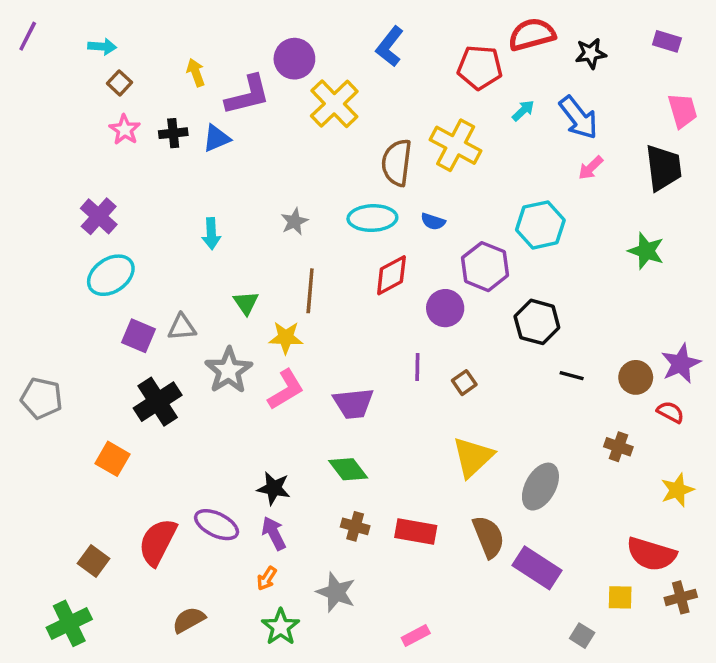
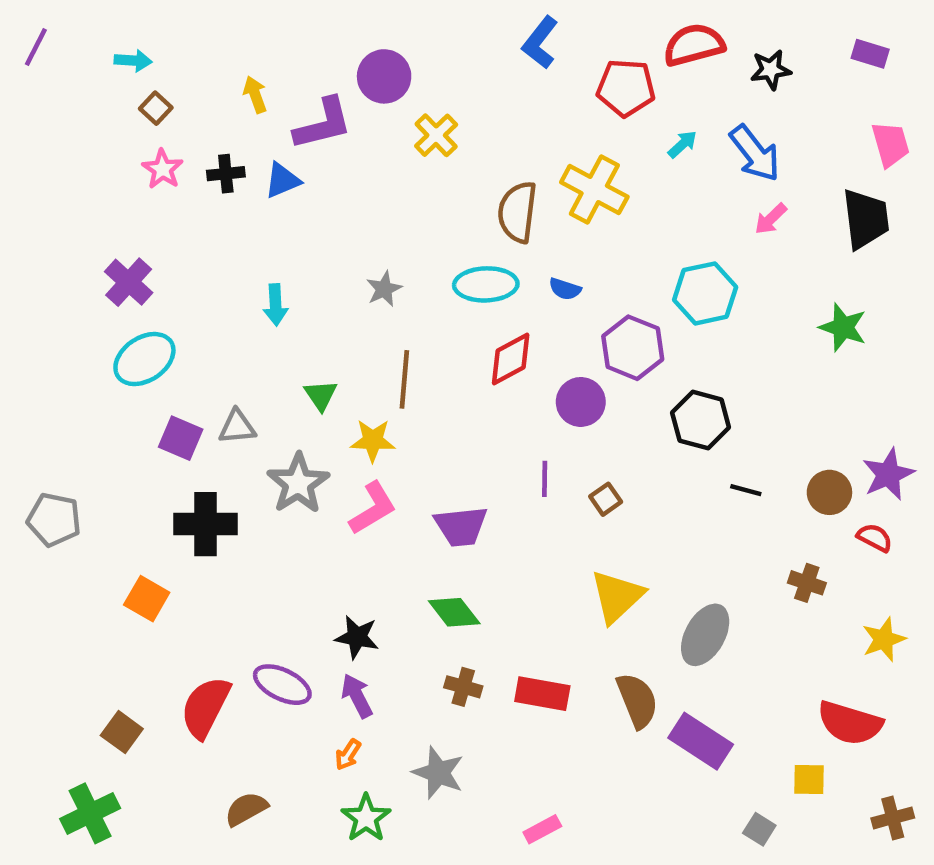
blue L-shape: (390, 47) -> (540, 43), moved
yellow cross: (334, 104) -> (436, 135), size x0.7
black cross: (158, 402) -> (205, 524), turned 33
brown cross: (681, 597) -> (893, 818), moved

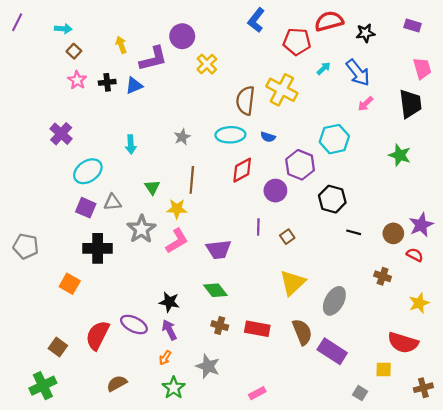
cyan ellipse: (144, 359) -> (88, 171), moved

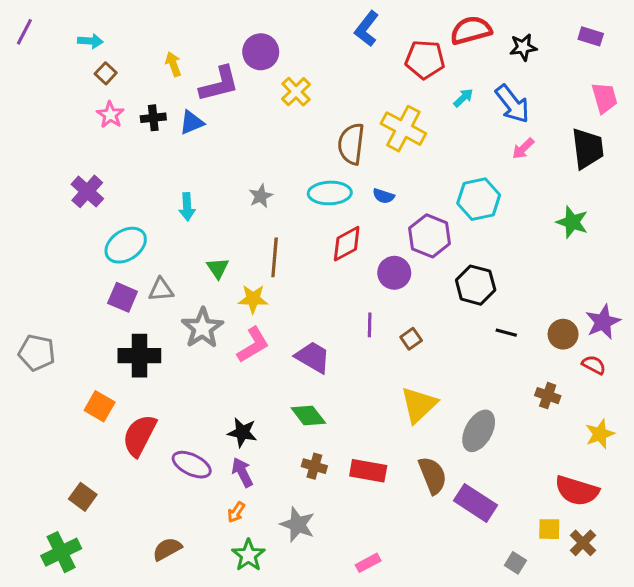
purple trapezoid: (219, 249) -> (313, 357), turned -144
red semicircle: (98, 335) -> (139, 435), moved
brown cross: (423, 388) -> (583, 543), moved, turned -30

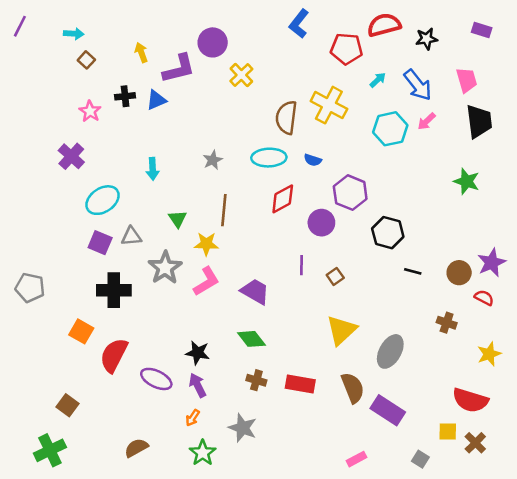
pink trapezoid: (604, 98) -> (467, 80), moved
pink star: (110, 115) -> (90, 111), moved
cyan hexagon: (479, 199) -> (390, 129), moved
pink rectangle: (368, 563) -> (356, 459), moved

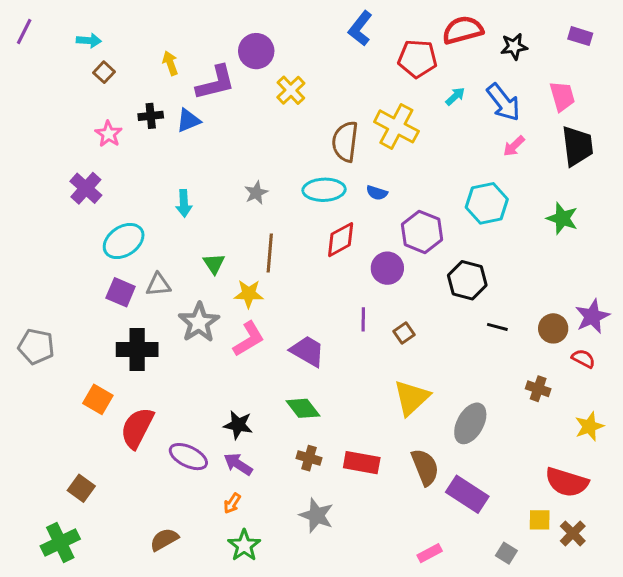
cyan hexagon: (390, 129) -> (487, 203), moved
purple arrow: (198, 385) -> (238, 464), turned -30
gray star: (243, 428) -> (317, 515), moved

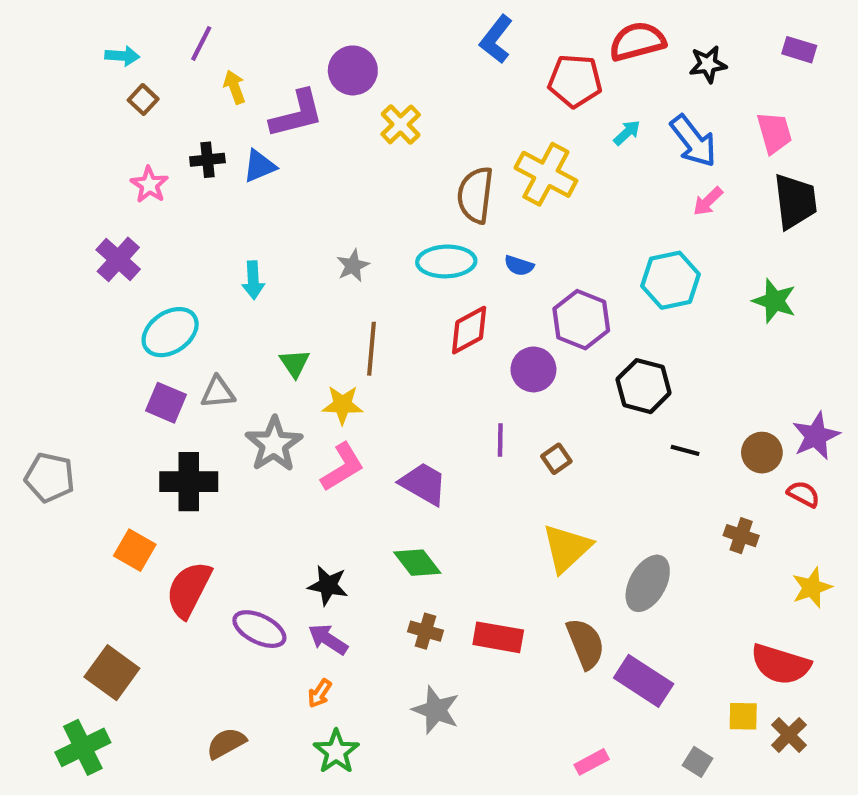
purple line: (24, 31) -> (201, 43), moved
brown square: (81, 488) -> (112, 673), size x1.4

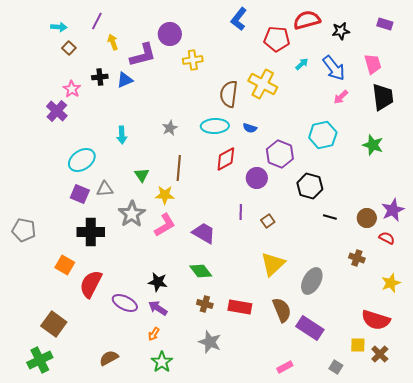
yellow cross: (401, 124) -> (193, 60), turned 36
purple cross: (118, 259) -> (57, 111), moved

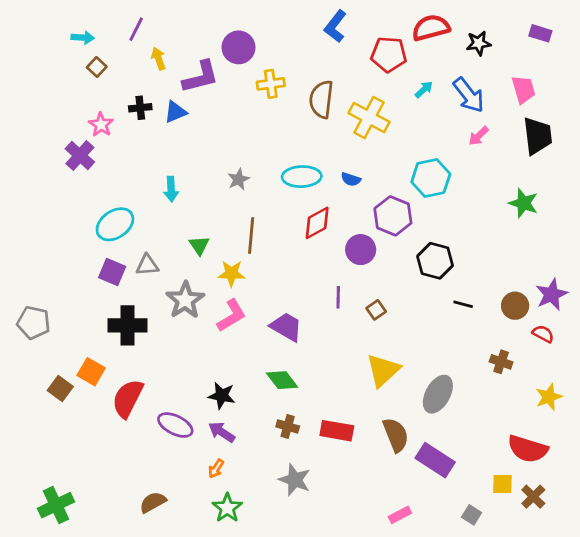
brown semicircle: (229, 94) -> (321, 99), moved
cyan hexagon: (323, 135) -> (431, 178), moved
brown square: (54, 324) -> (60, 389), moved, size x0.7

